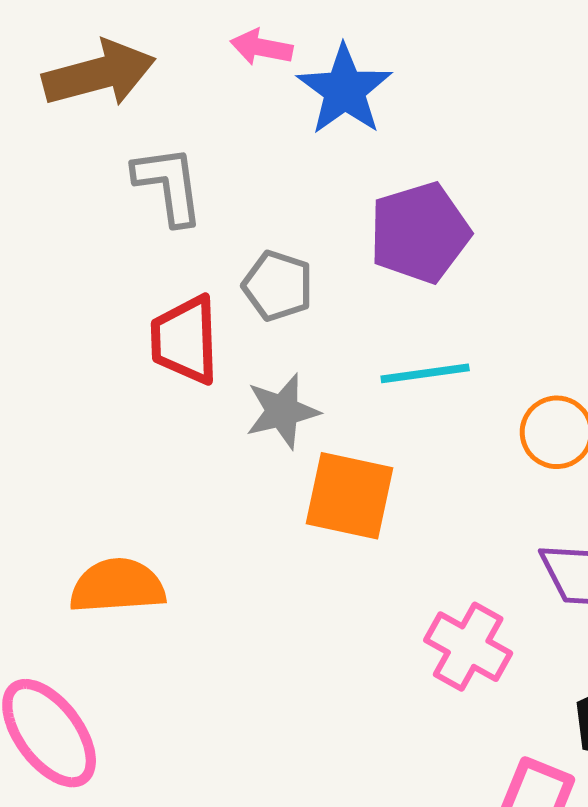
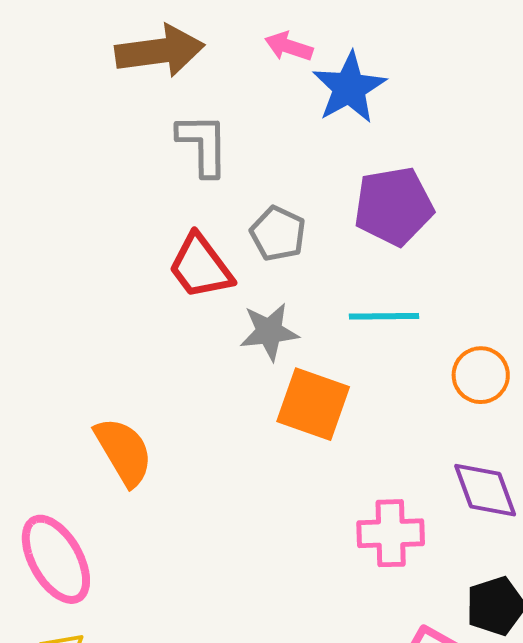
red trapezoid: (185, 340) -> (200, 267), turned -42
orange semicircle: (117, 586) -> (124, 451), turned 56
pink cross: (468, 647) -> (391, 533), turned -38

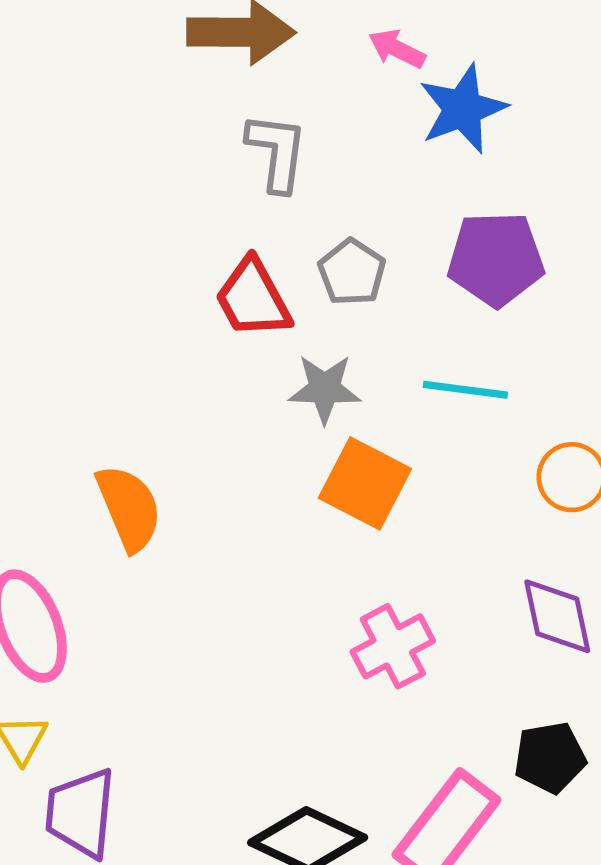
pink cross: (391, 533) -> (393, 646), moved, turned -34

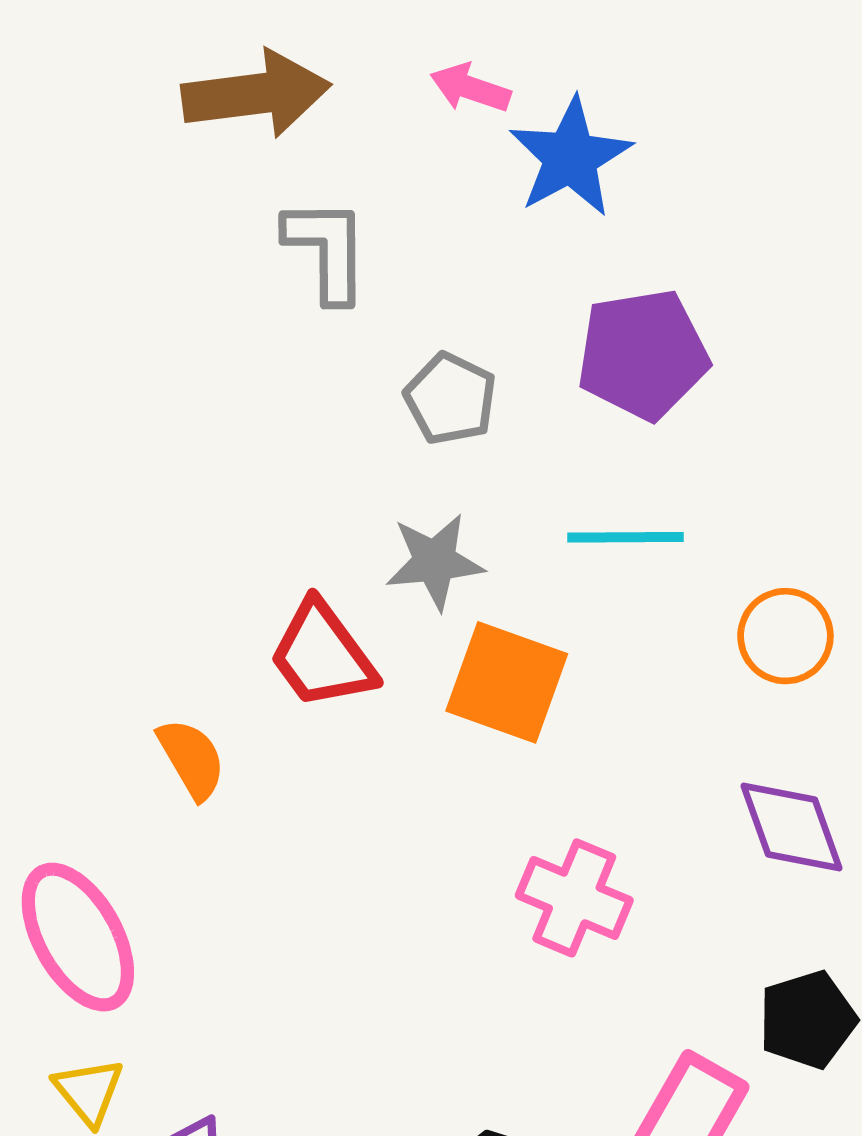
red trapezoid: (253, 299) -> (322, 655), moved
orange semicircle: (129, 508) -> (192, 759), size x0.7
pink cross: (393, 646) -> (574, 898), turned -32

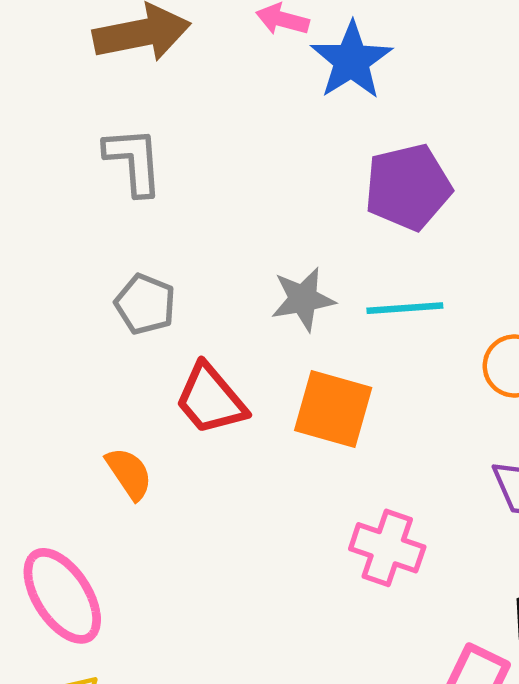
gray L-shape: (327, 250) -> (134, 161), moved
gray pentagon: (450, 399) -> (145, 304), moved
gray star: (435, 562) -> (303, 299), moved

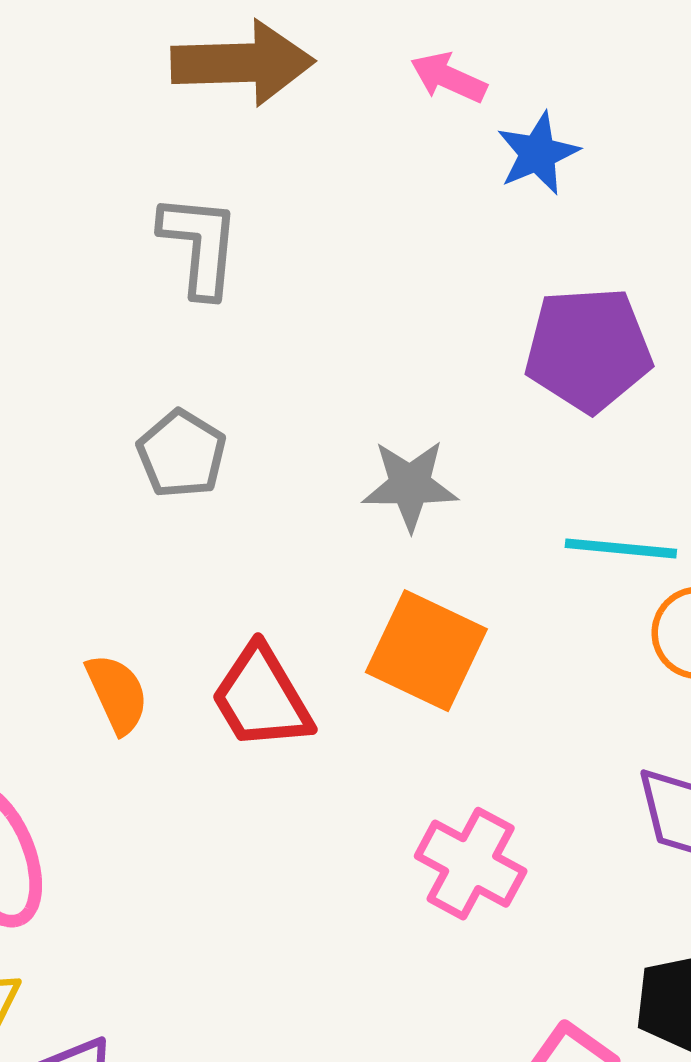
blue star: (351, 60) -> (538, 153), size x0.7
cyan line: (405, 308) -> (621, 548), moved
red trapezoid: (210, 399) -> (261, 698), moved

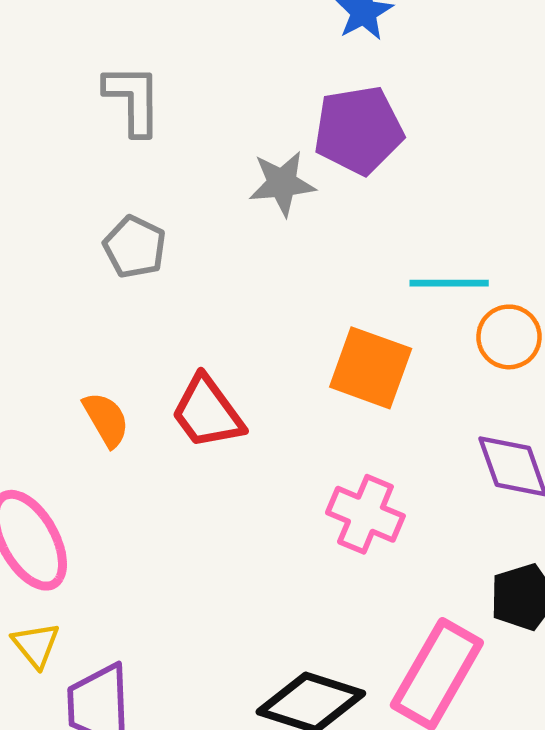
purple pentagon: (588, 349) -> (358, 130), moved
gray star: (410, 485) -> (282, 183), moved
orange square: (426, 651) -> (371, 368), moved

